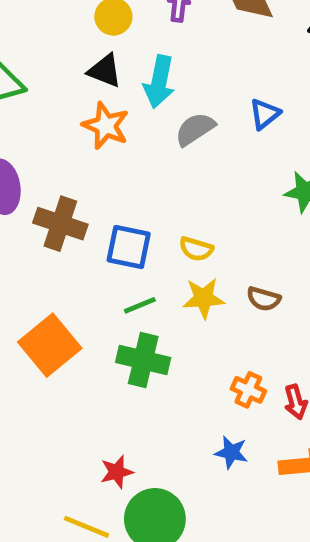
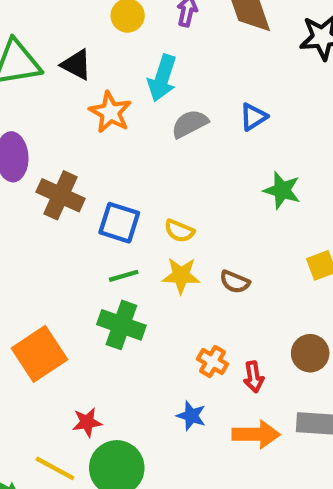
black triangle: (105, 71) -> (76, 65), moved
orange square: (50, 345) -> (39, 354), moved

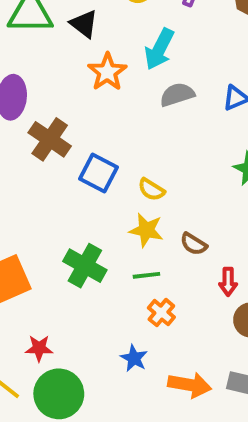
green line: (124, 276) -> (146, 275), moved
red arrow: (254, 377) -> (228, 282), moved

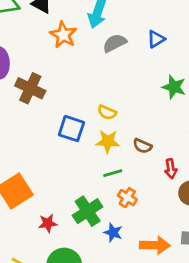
blue square: (98, 173) -> (71, 129), moved
green cross: (85, 266) -> (88, 211), moved, turned 36
red star: (39, 348) -> (48, 223), moved

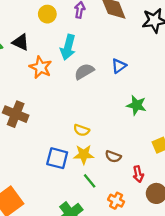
blue square: (71, 129) -> (57, 158), moved
green line: (113, 173) -> (90, 181), turned 70
orange cross: (127, 198) -> (116, 201), moved

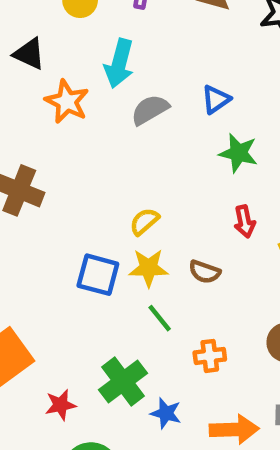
green star: (136, 105) -> (238, 153), moved
yellow semicircle: (81, 130) -> (144, 222), turned 119
red arrow: (138, 174) -> (245, 222), moved
orange cross: (116, 201) -> (210, 356), turned -35

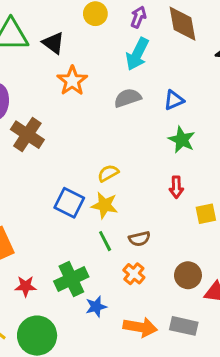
cyan arrow: (119, 64) -> (137, 54), moved
brown semicircle: (205, 272) -> (139, 239), moved, turned -45
orange cross: (210, 356) -> (134, 274), turned 35
blue star: (166, 413) -> (96, 307), turned 30

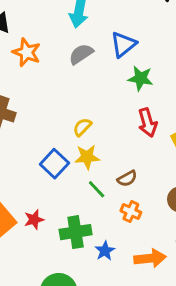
blue triangle: (174, 100) -> (123, 44), size x1.4
red arrow: (176, 187) -> (148, 123), size x1.4
blue square: (69, 203) -> (54, 164), turned 32
green cross: (71, 279) -> (76, 232), turned 32
red star: (26, 286) -> (34, 220), moved

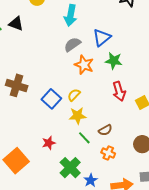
orange star: (27, 52) -> (84, 65), moved
blue square: (54, 164) -> (51, 99), moved
red star: (34, 220) -> (49, 143), moved
green cross: (76, 232) -> (70, 168), turned -35

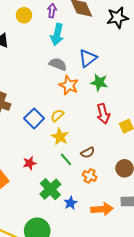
gray semicircle: (72, 44) -> (58, 64), turned 54
yellow star: (77, 116) -> (60, 137), turned 30

